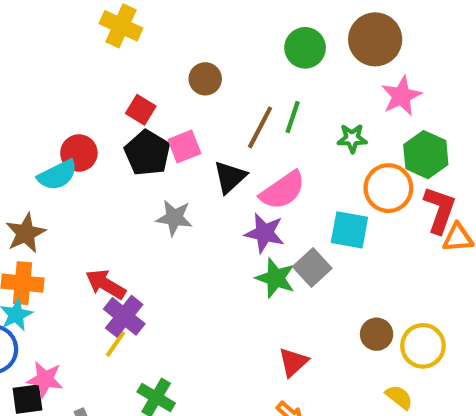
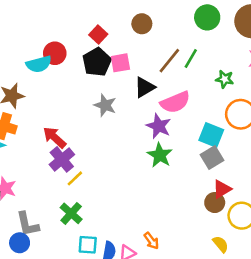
gray square: (312, 267) -> (212, 157), moved
yellow line: (116, 344) -> (75, 178), moved
red triangle: (293, 362) -> (222, 189), moved

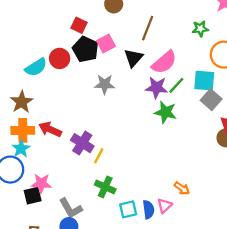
red circle: (55, 53) -> (60, 58), moved
green line: (191, 58) -> (176, 85), moved, turned 30
red arrow: (54, 137) -> (50, 129), moved

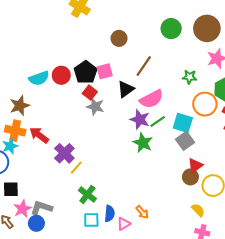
red square: (79, 25) -> (90, 93), moved
pink star: (41, 183) -> (22, 209), moved, turned 30
green cross: (105, 187) -> (87, 194), moved
gray L-shape: (71, 208) -> (41, 208), turned 125
blue semicircle: (148, 210) -> (110, 214), moved

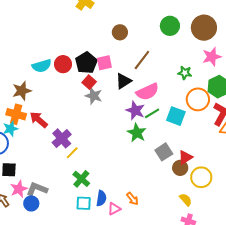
gray square: (185, 141) -> (164, 152), moved

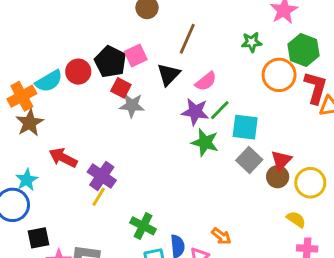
pink semicircle: (147, 92) -> (206, 81), size x0.7
orange cross: (16, 114) -> (22, 96), moved, turned -30
cyan square: (176, 116) -> (245, 127), moved
yellow line: (72, 153) -> (99, 197), moved

